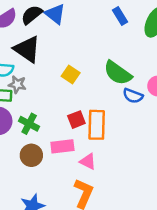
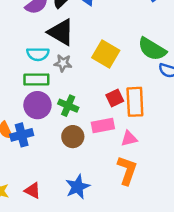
yellow square: (71, 75) -> (106, 54), size x1.5
gray star: (17, 84) -> (63, 63), moved
pink triangle: (88, 161) -> (129, 139), turned -36

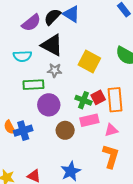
cyan semicircle: (38, 54) -> (22, 56), moved
purple circle: (37, 105) -> (49, 105), moved
green cross: (68, 106) -> (83, 100), moved

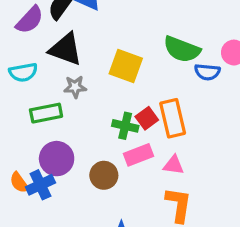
purple circle: (49, 105) -> (57, 159), moved
pink triangle: (111, 130) -> (174, 165), turned 32

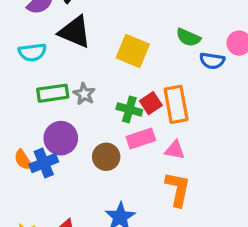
green semicircle: (182, 49) -> (188, 37), size x0.7
gray star: (75, 87) -> (84, 94), moved, turned 30

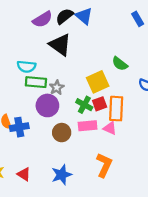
green semicircle: (188, 37) -> (120, 64), moved
yellow square: (133, 51) -> (98, 82), moved, turned 30
cyan semicircle: (32, 52) -> (26, 67), moved
purple circle: (61, 138) -> (47, 105), moved
pink triangle: (175, 150) -> (110, 128), moved

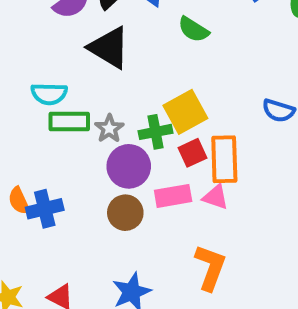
green semicircle: (120, 64) -> (193, 29), moved
purple circle: (47, 105) -> (129, 166), moved
green cross: (84, 105) -> (156, 132), moved, turned -35

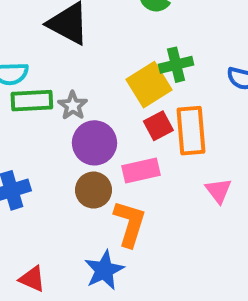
green cross: (156, 132) -> (176, 65), moved
pink triangle: (215, 197) -> (218, 191), moved, turned 36
orange L-shape: (210, 267) -> (130, 224), moved

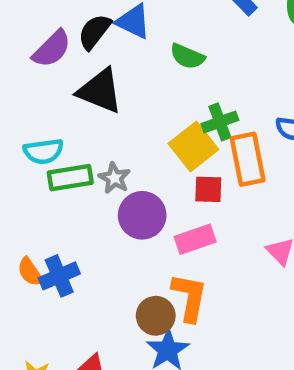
red square: (158, 126) -> (208, 189), turned 36
orange rectangle: (191, 131) -> (248, 159), moved
brown circle: (94, 190) -> (156, 316), moved

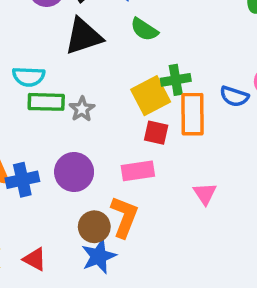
green semicircle: (187, 56) -> (144, 29), moved
black triangle: (100, 91) -> (83, 36), turned -51
purple circle: (142, 215) -> (74, 172), moved

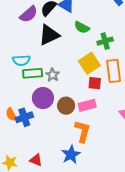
green cross: (176, 80) -> (105, 41), moved
purple circle: (74, 172) -> (43, 98), moved
brown circle: (94, 227) -> (66, 106), moved

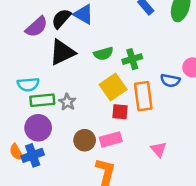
green semicircle: (82, 27) -> (103, 54), moved, turned -42
purple circle: (43, 98) -> (38, 128), moved

